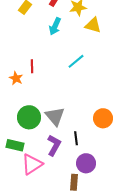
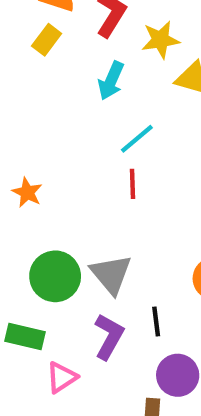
cyan line: (76, 61) -> (137, 139), moved
red line: (32, 66) -> (133, 184), moved
pink triangle: (32, 164) -> (62, 377), size x0.7

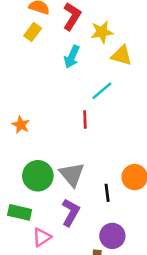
cyan line: (137, 139) -> (102, 91), moved
black line: (156, 321) -> (107, 193), moved

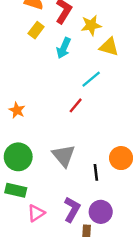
yellow rectangle: (33, 32) -> (36, 30), moved
red line: (85, 120) -> (76, 105), turned 42
green circle: (38, 176) -> (18, 157), moved
purple L-shape: (71, 212) -> (72, 209), moved

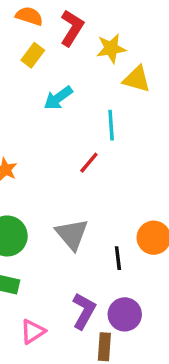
cyan arrow: (64, 48) -> (58, 98), moved, turned 30
cyan line: (91, 79) -> (111, 125), turned -54
pink triangle: (36, 213) -> (33, 331), moved

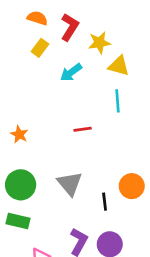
cyan arrow: (58, 98) -> (71, 72), moved
cyan line: (111, 125) -> (117, 101), moved
red line: (89, 163) -> (83, 129), turned 42

